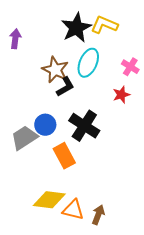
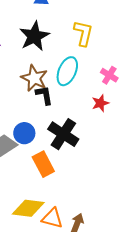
yellow L-shape: (104, 25) -> (83, 33), turned 80
black star: (76, 28) -> (34, 36), moved
black L-shape: (65, 87) -> (44, 95), turned -70

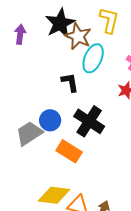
brown star: (34, 78) -> (78, 36), moved
orange rectangle: (43, 164) -> (69, 151), turned -30

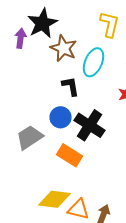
black star: (60, 23) -> (42, 23), moved
brown star: (78, 36) -> (64, 48), moved
blue circle: (50, 120) -> (60, 117), moved

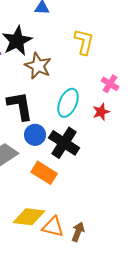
cyan ellipse: (94, 62) -> (68, 103), moved
black L-shape: (70, 86) -> (20, 106), moved, size x1.5

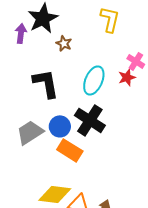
brown star: (38, 66) -> (64, 43), size x0.6
red star: (101, 112) -> (127, 77), moved
blue circle: (35, 135) -> (60, 126), moved

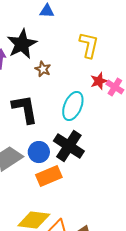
red star: (127, 77) -> (99, 81), moved
orange rectangle: (70, 150) -> (49, 176), turned -55

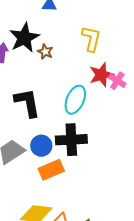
brown star: (43, 69) -> (45, 52), moved
red star: (99, 81) -> (101, 75), size x1.4
black cross: (69, 146) -> (71, 140), turned -36

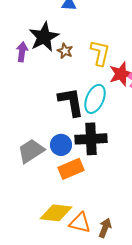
yellow L-shape: (91, 39) -> (100, 53), moved
black L-shape: (27, 103) -> (71, 102), moved

